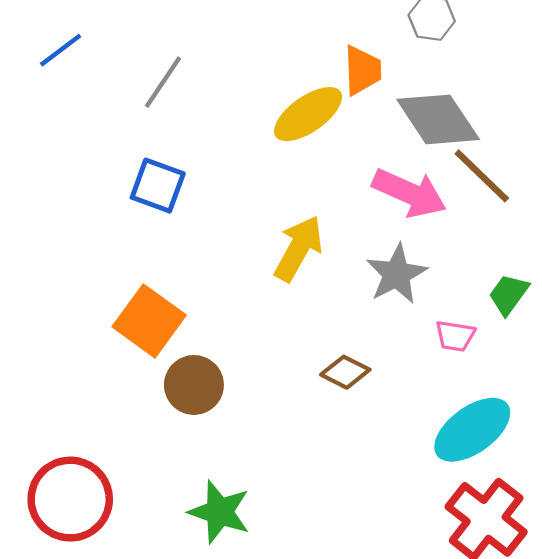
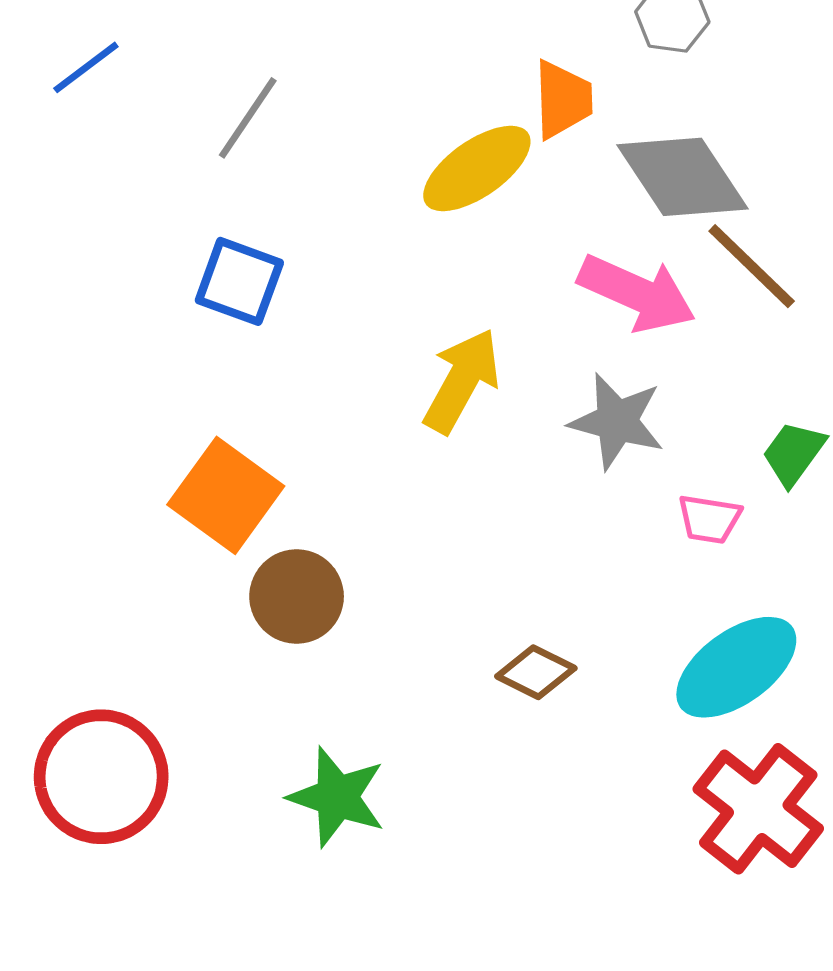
gray star: (397, 274) -> (617, 421), turned -30
brown diamond: (345, 372) -> (536, 672), moved

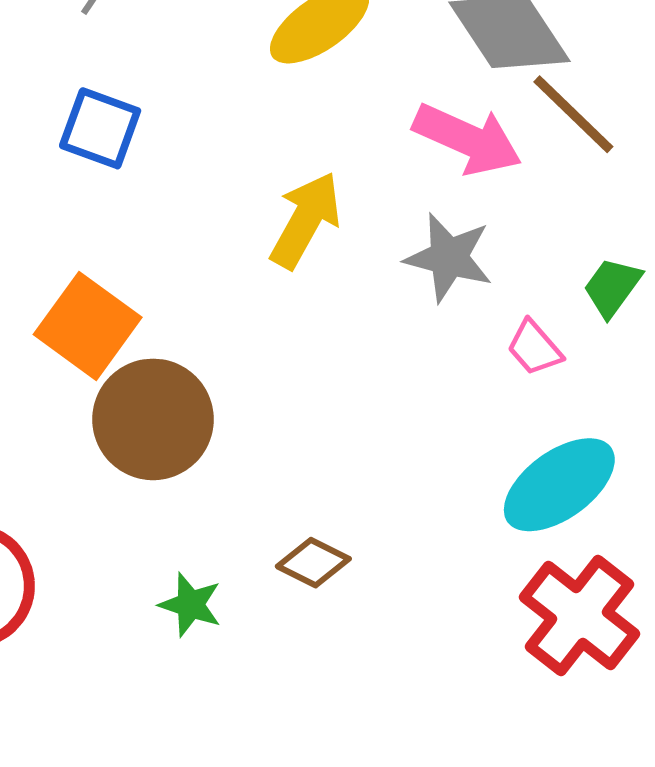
pink trapezoid: (709, 519) -> (534, 348), turned 40
brown circle: (297, 596) -> (153, 419), size x1.4
brown diamond: (536, 672) -> (313, 563), moved
green star: (337, 797) -> (190, 605), size x0.7

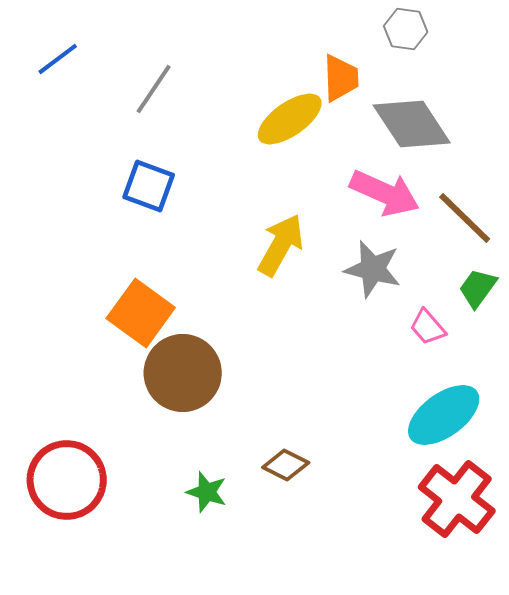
brown line: (573, 114) -> (465, 218), moved

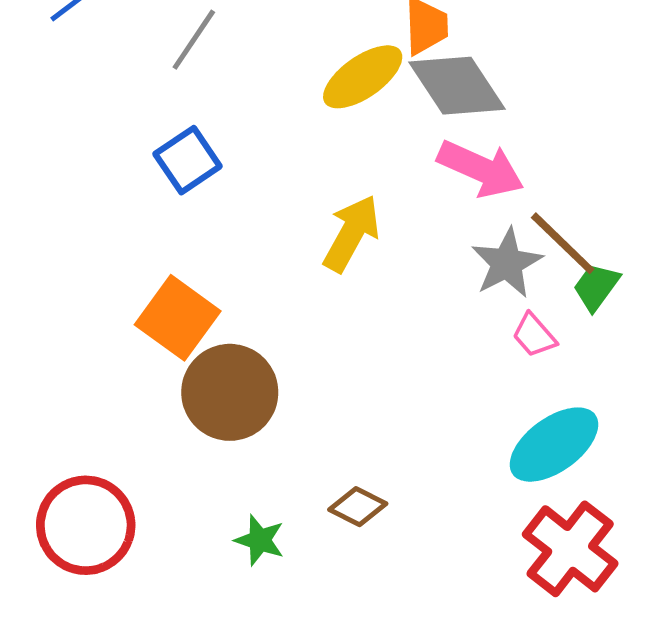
gray diamond: (412, 124) -> (457, 86), moved
blue square: (149, 186) -> (188, 160), turned 36
brown line: (465, 218) -> (563, 243), moved
gray star: (373, 269) -> (507, 263), moved, turned 30

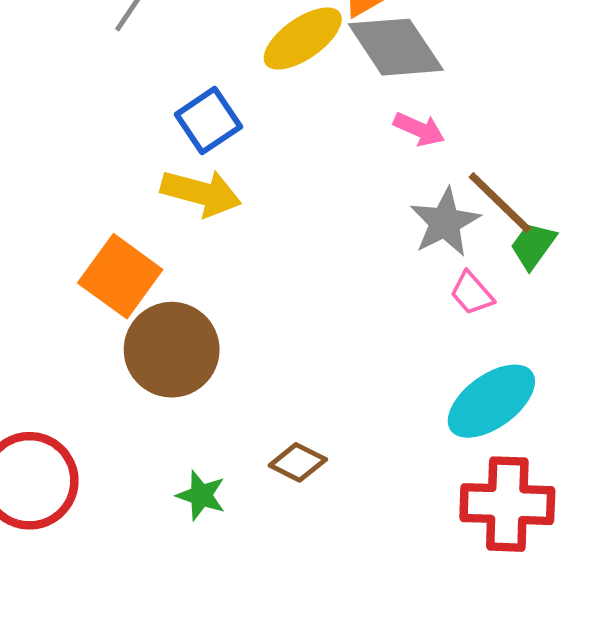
blue square: (188, 160) -> (208, 121), moved
pink arrow: (481, 169) -> (419, 129), size x0.6
yellow arrow: (352, 233) -> (201, 193), moved, turned 76
red cross: (570, 549) -> (507, 504), turned -36

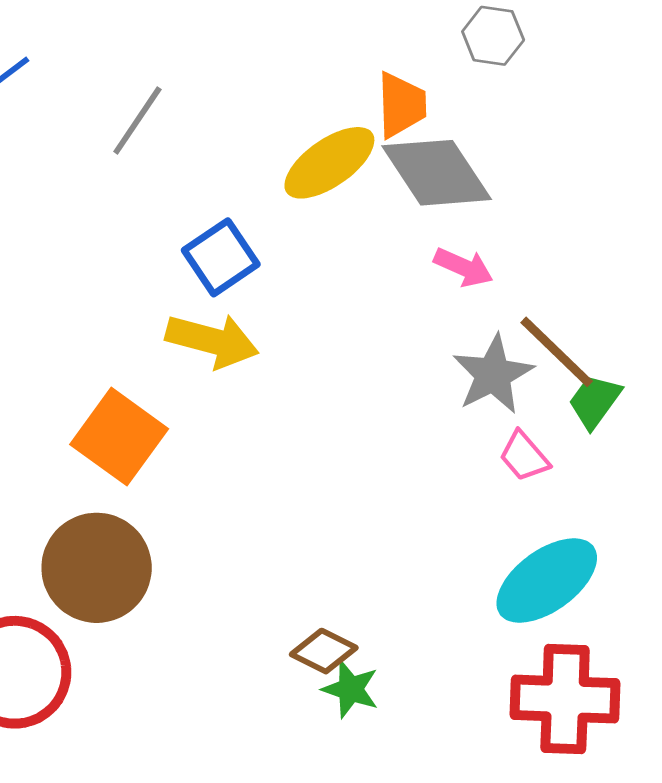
brown circle: (172, 350) -> (97, 568), moved
green star: (201, 495) -> (351, 689), moved

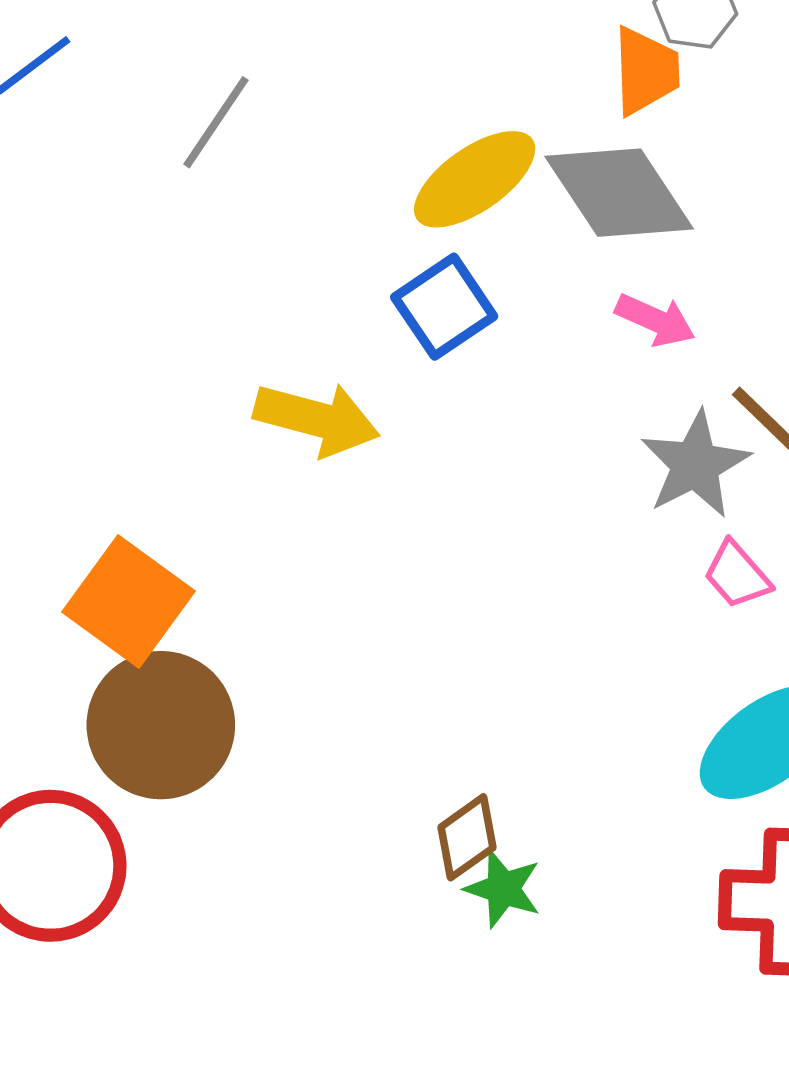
orange trapezoid: (401, 105) -> (646, 71), moved
blue square: (221, 257) -> (444, 307), moved
orange square: (119, 437) -> (128, 601), moved
brown diamond: (324, 651) -> (467, 837), turned -62

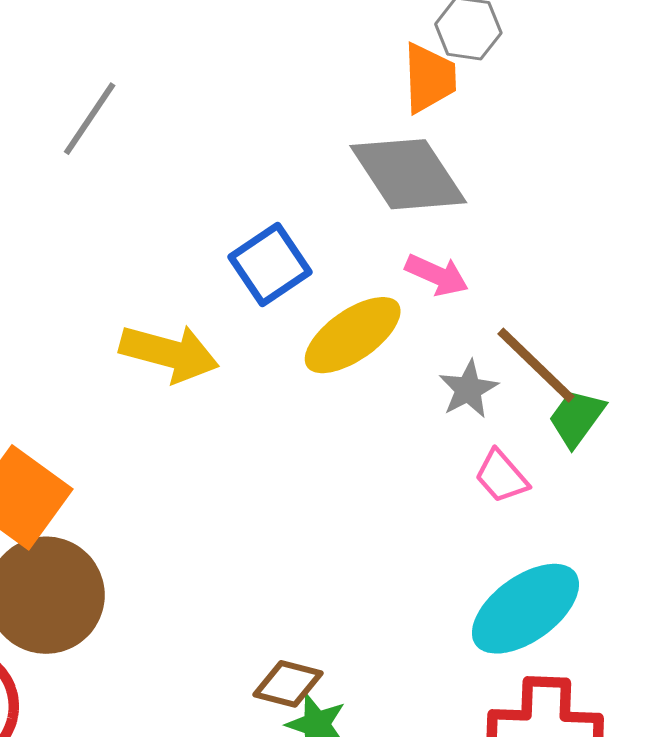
yellow ellipse: (475, 179) -> (353, 335), moved
gray star: (695, 465) -> (468, 389), size x0.7
brown diamond: (467, 837) -> (288, 684), turned 50

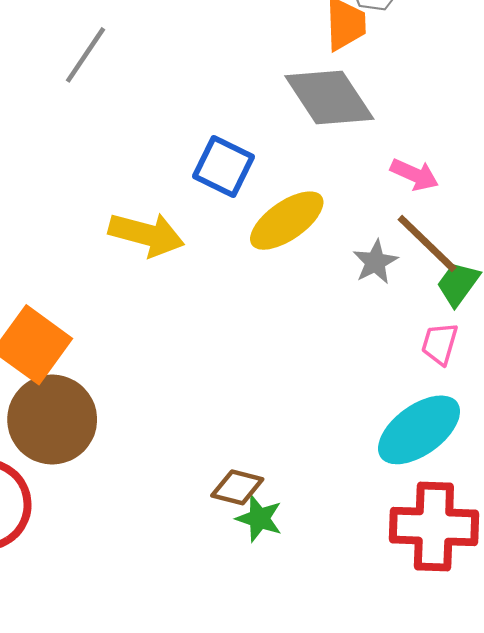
blue square: (270, 264) -> (223, 167), turned -30
pink arrow: (437, 275) -> (414, 175), moved
pink trapezoid: (501, 476) -> (440, 344), moved, turned 57

